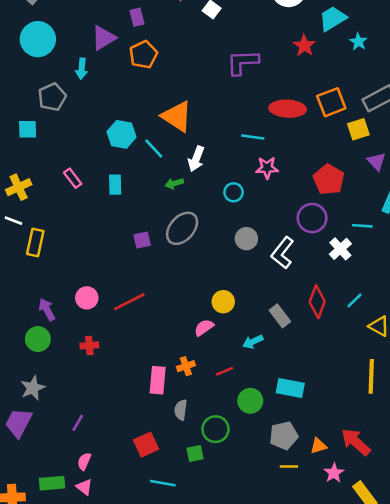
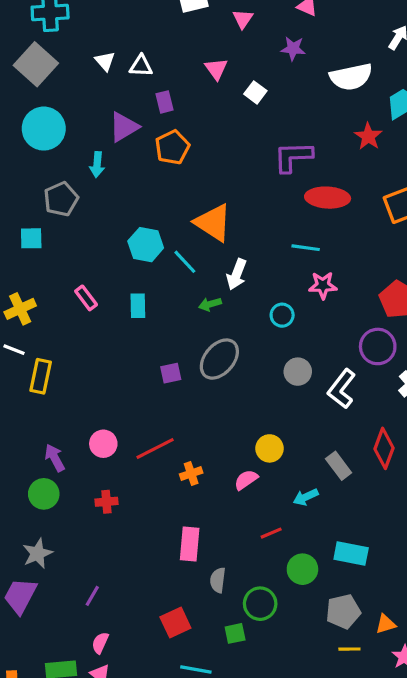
red ellipse: (288, 109) -> (328, 198), moved
orange cross: (186, 366) -> (191, 474), moved

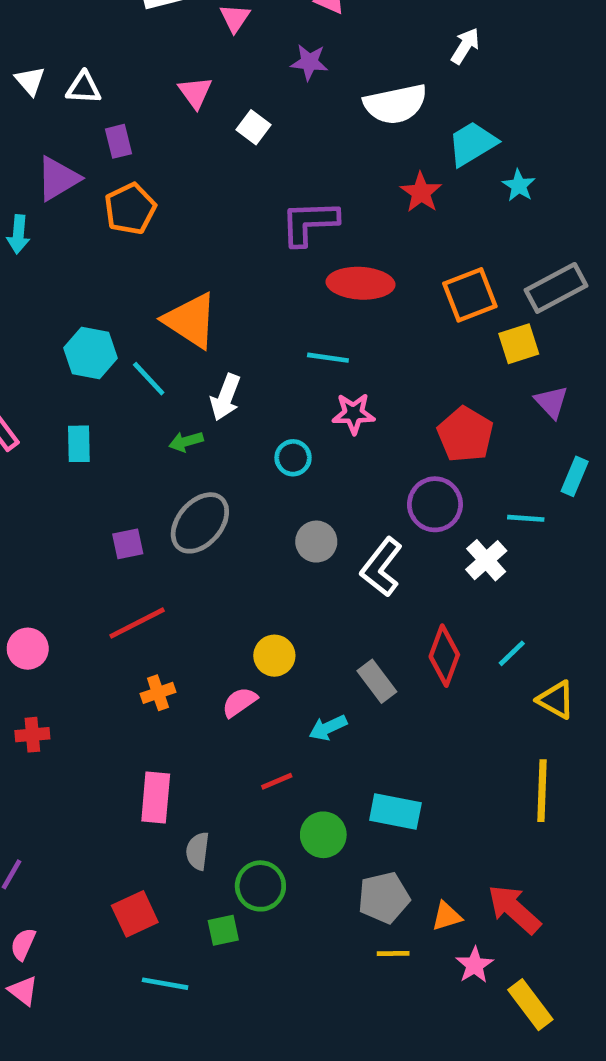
red line: (155, 448) -> (137, 623), moved

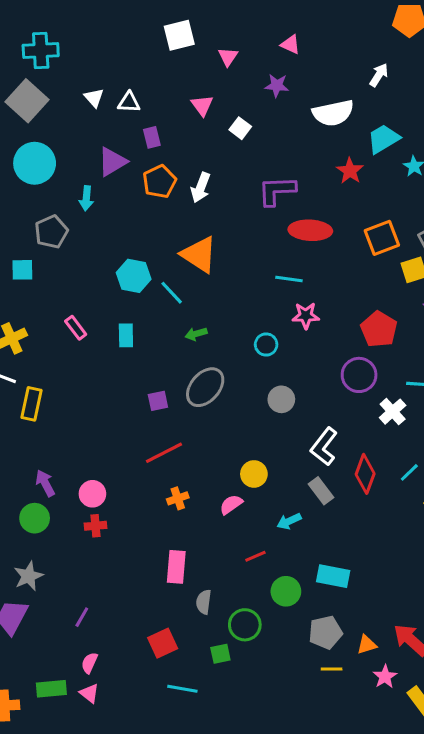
white arrow: (226, 397) -> (201, 188), moved
white L-shape: (381, 567) -> (324, 447), moved
pink circle: (28, 649) -> (92, 494), moved

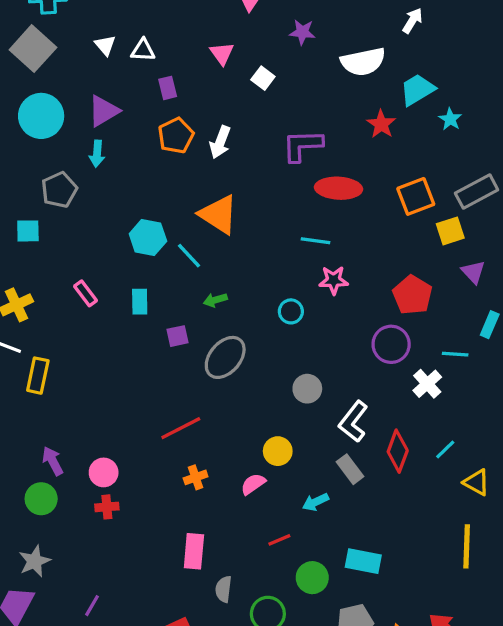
purple triangle: (112, 162) -> (104, 111), moved
gray circle: (281, 399) -> (307, 389), moved
purple square: (158, 401) -> (177, 336), moved

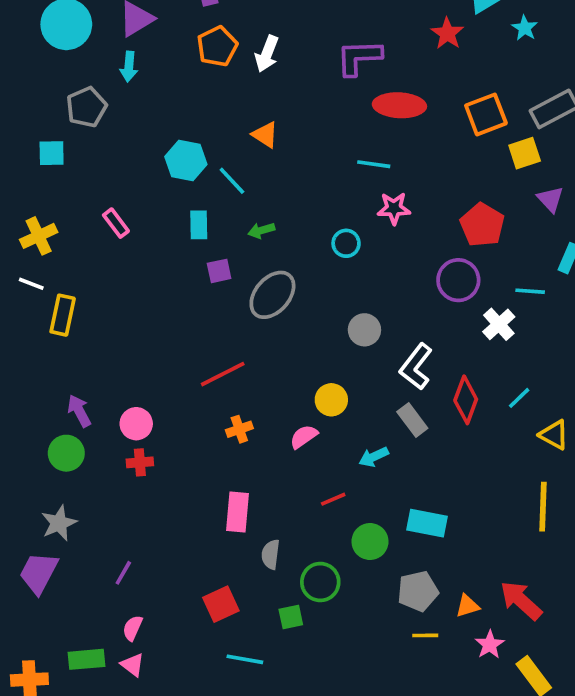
orange triangle: (219, 214) -> (265, 135), size x0.6
cyan rectangle: (140, 302) -> (199, 225), moved

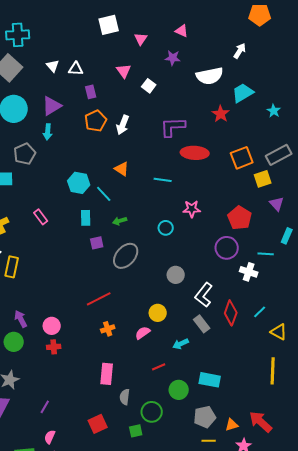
cyan star: (525, 28) -> (274, 111), moved
cyan line: (374, 164) -> (163, 180), moved
white cross: (499, 324) -> (249, 272), turned -30

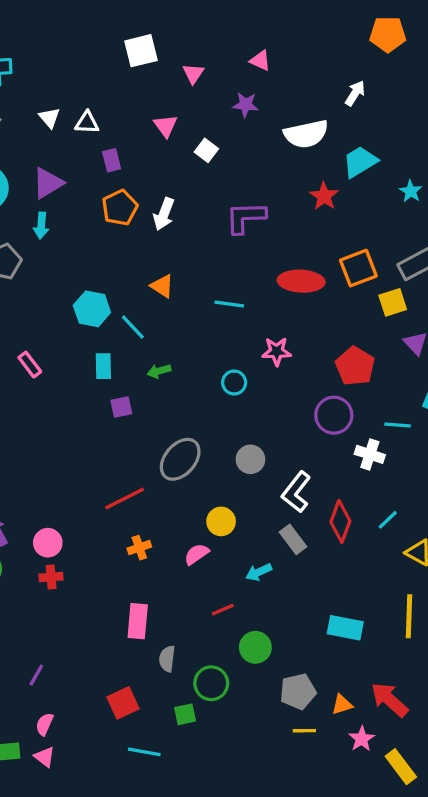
red ellipse: (195, 153) -> (301, 281), moved
gray ellipse: (126, 256) -> (180, 459), moved
cyan rectangle: (210, 380) -> (345, 628), moved

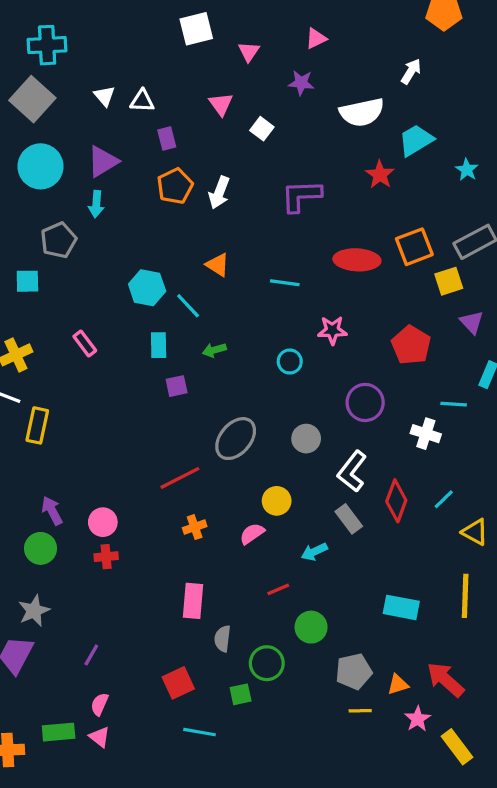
pink triangle: (260, 60) -> (316, 39), turned -50
purple circle: (334, 415) -> (365, 402), moved

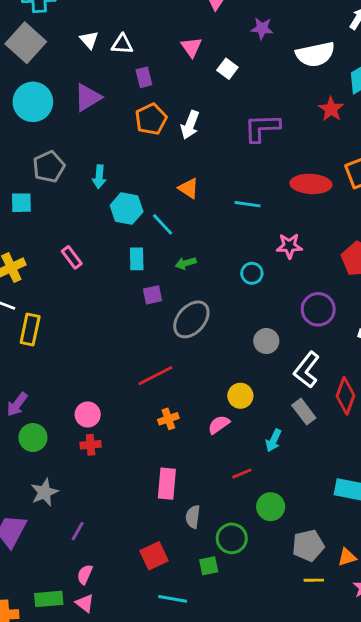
cyan arrow: (96, 204) -> (99, 177), moved
gray ellipse: (236, 439) -> (191, 319), moved
purple arrow: (52, 511) -> (17, 404), moved, turned -115
cyan arrow: (314, 552) -> (274, 440), turned -40
gray star: (34, 611) -> (44, 492), moved

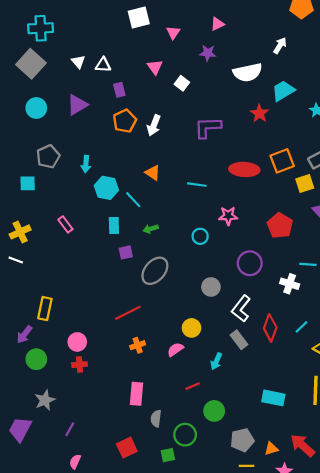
cyan circle: (33, 102) -> (36, 108), size x0.7
yellow rectangle: (30, 329) -> (45, 309), moved

